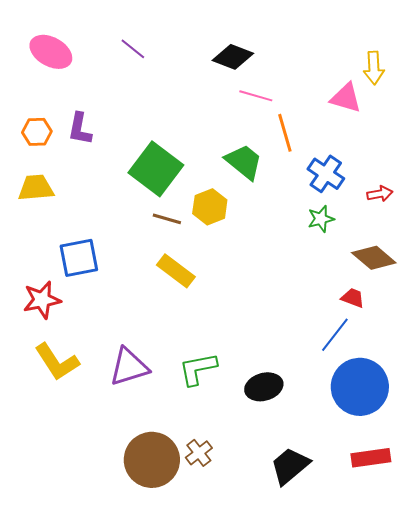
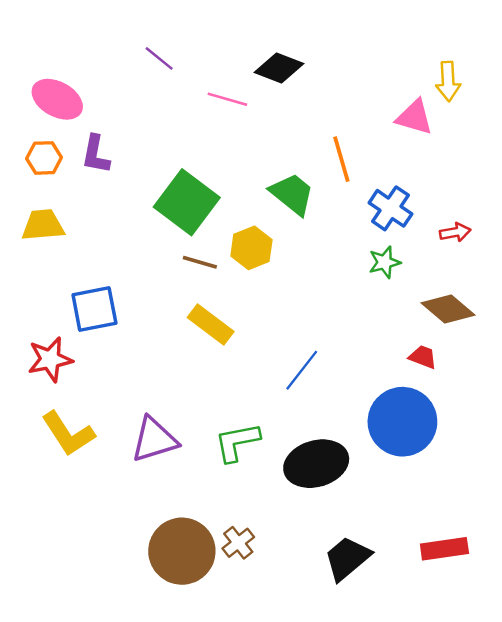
pink ellipse: (51, 52) -> (57, 99), moved
pink line: (256, 96) -> (227, 99), moved
blue line: (335, 335) -> (302, 370), moved
black ellipse: (264, 387) -> (316, 464), size x1.4
blue circle: (360, 387) -> (402, 422), moved

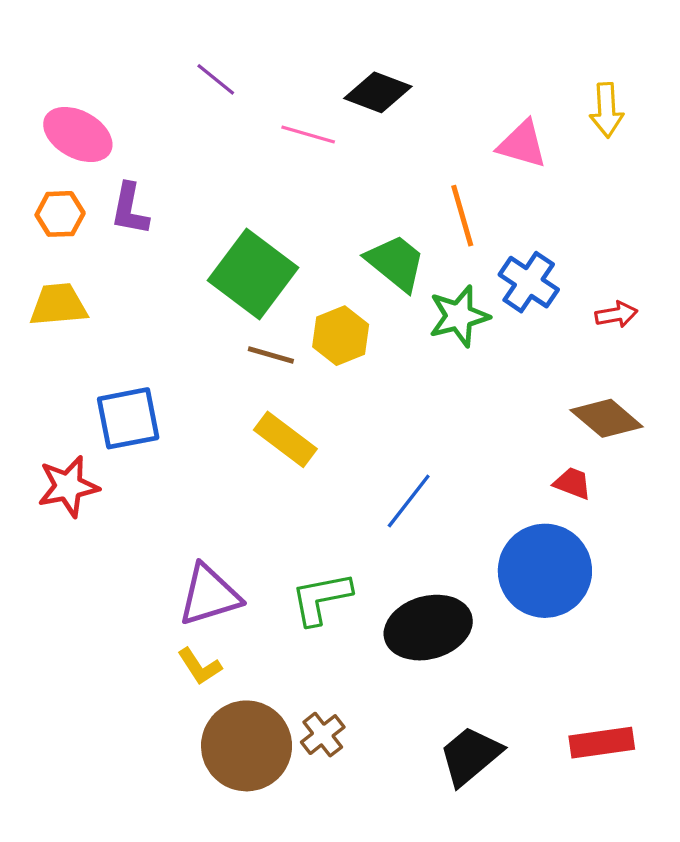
pink triangle: (414, 117) -> (522, 144), moved
green star: (384, 262) -> (459, 316), moved, size x1.4
yellow L-shape: (68, 434) -> (199, 666), moved, size x0.6

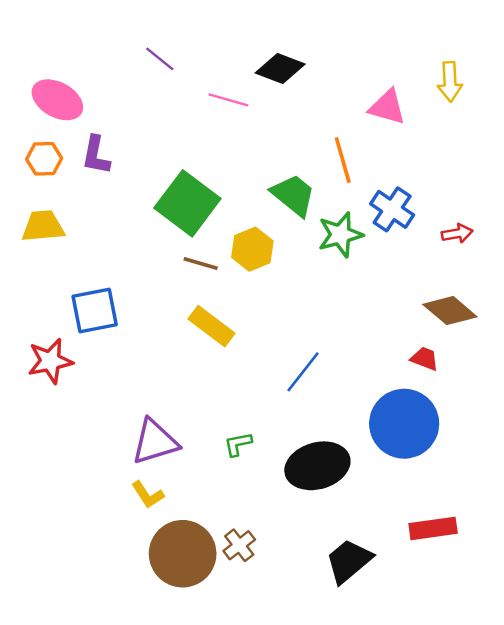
green L-shape: (321, 598) -> (238, 444), size x0.6
red rectangle: (602, 743) -> (433, 528), moved

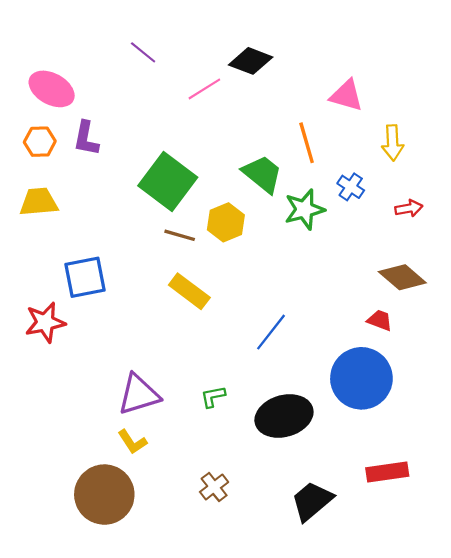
yellow arrow: (450, 82) -> (393, 143), moved
pink line: (228, 100) -> (204, 89), turned -48
blue cross: (392, 209) -> (351, 187), size x0.7
brown circle: (183, 554) -> (104, 495), moved

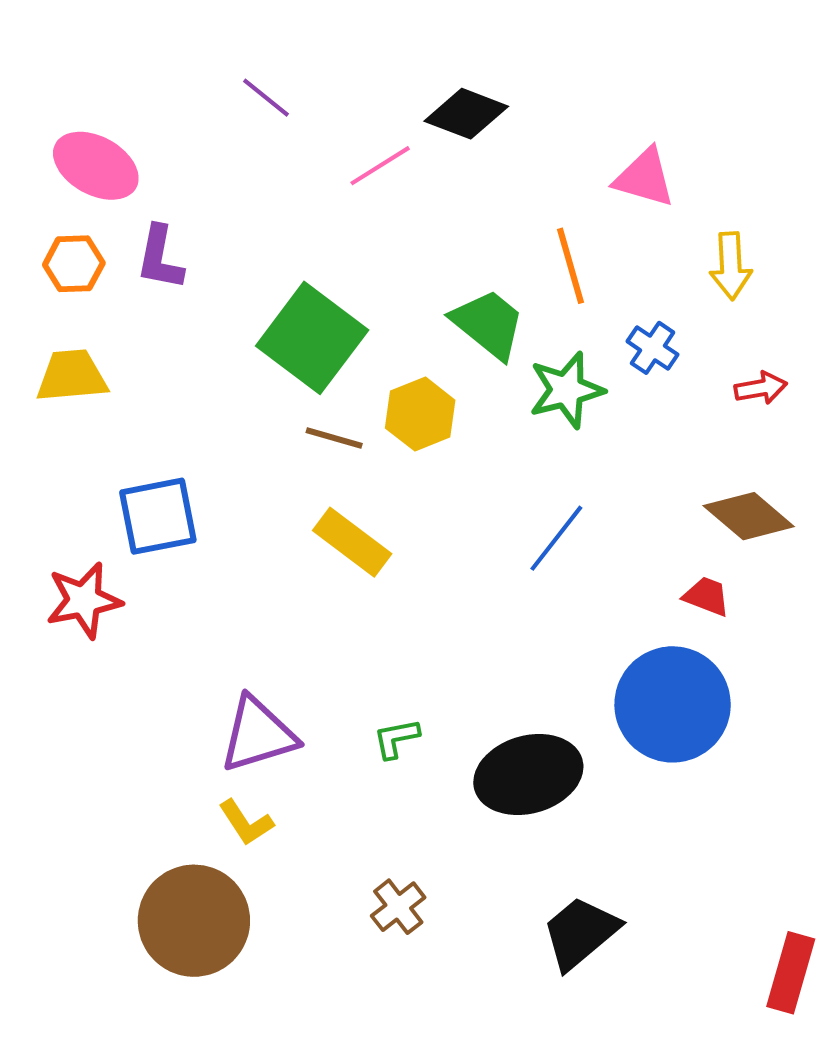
blue line: (271, 332) -> (556, 538), moved
red rectangle: (387, 472) -> (791, 973), moved, turned -66

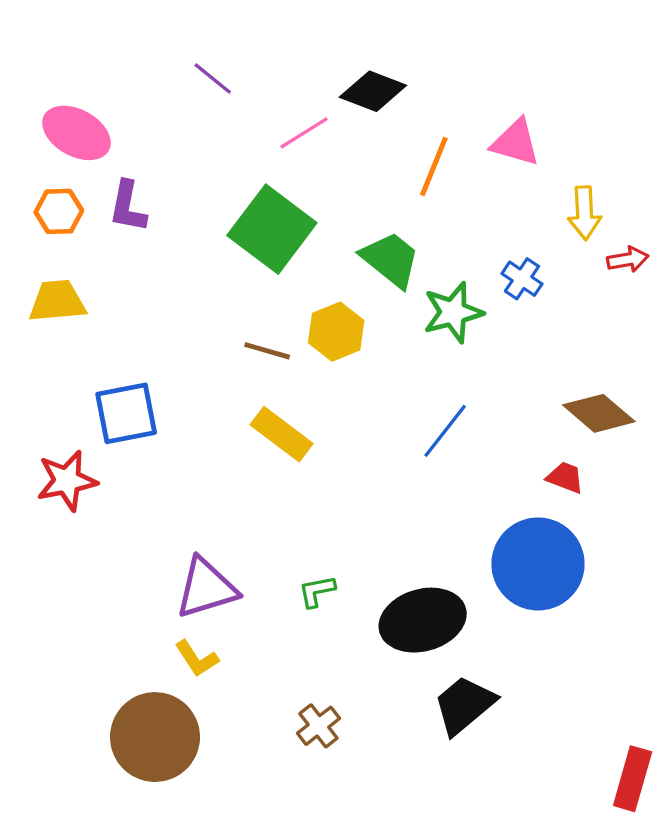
orange line: (570, 266) -> (434, 167), moved, turned 38
green square: (312, 338) -> (272, 229), moved
red arrow: (761, 388) -> (628, 259), moved
black trapezoid: (580, 933) -> (464, 705), moved

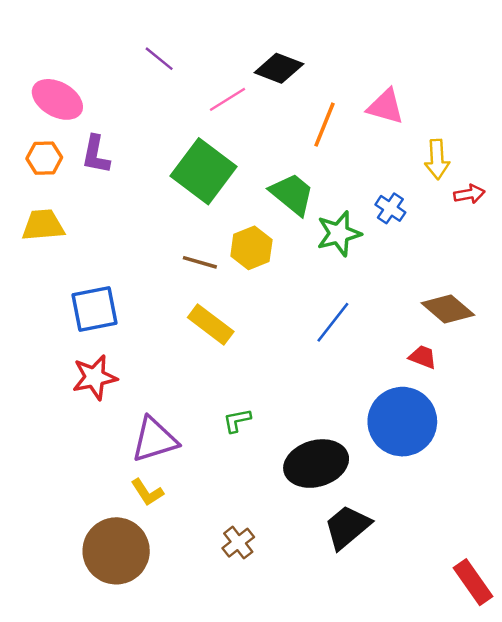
red star: (67, 481) -> (95, 377), moved
green L-shape: (317, 591) -> (237, 420), moved
red rectangle: (633, 779) -> (473, 582), turned -51

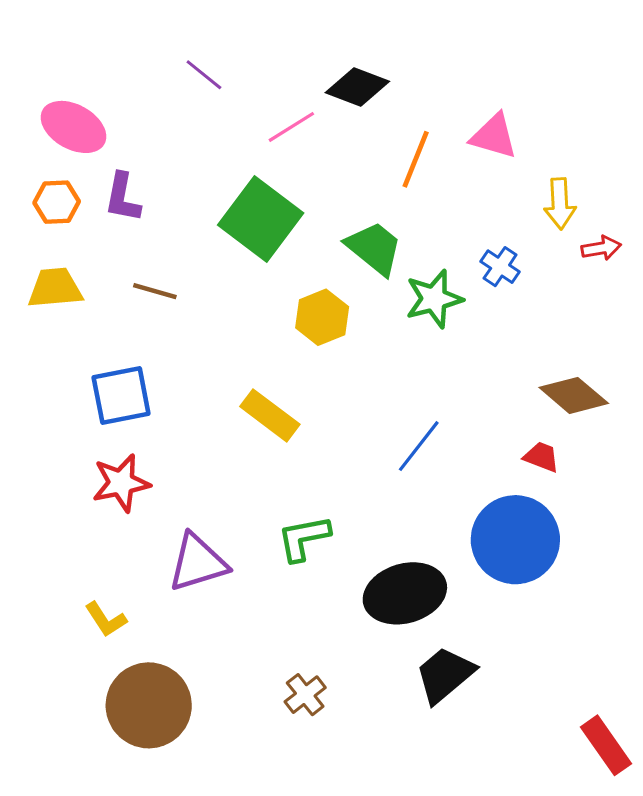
brown line: (200, 262) -> (155, 291), moved
blue line: (333, 322) -> (419, 446), moved
green L-shape: (237, 420) -> (304, 538), size x1.5
yellow L-shape: (147, 492) -> (106, 619), moved

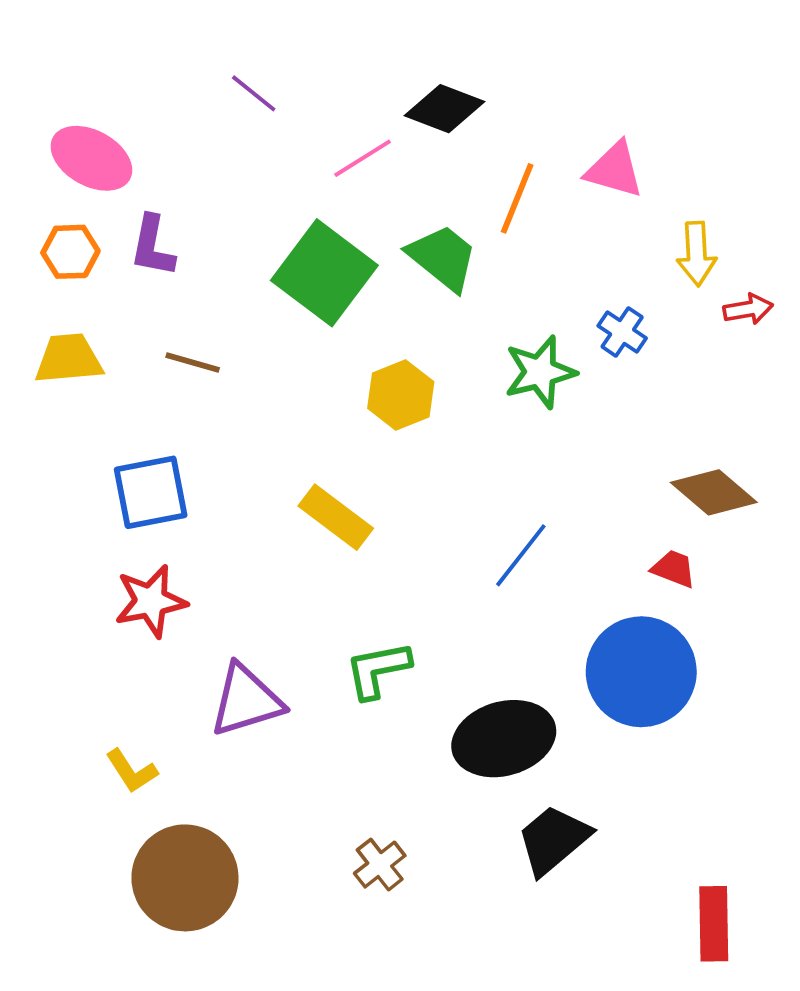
green trapezoid: (374, 248) -> (443, 258), moved
red rectangle: (606, 745) -> (714, 924), moved, turned 34

